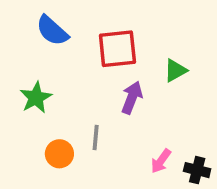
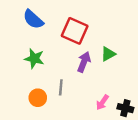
red square: (117, 49) -> (75, 31), turned 30
green triangle: (175, 70) -> (108, 54), moved
green star: (36, 98) -> (34, 59), moved, turned -30

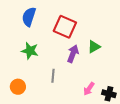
blue semicircle: (33, 19) -> (29, 17), turned 66
orange circle: (38, 98) -> (18, 87), moved

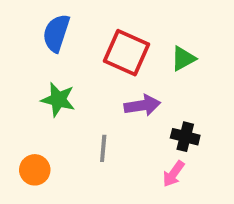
green triangle: (94, 47) -> (183, 58), moved
purple arrow: (73, 54) -> (142, 105), turned 60
black cross: (109, 94) -> (185, 137), moved

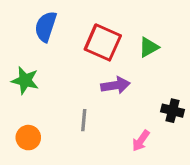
green star: (58, 100) -> (25, 80), moved
black cross: (185, 137) -> (173, 111), moved

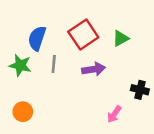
blue semicircle: (46, 27) -> (37, 38), moved
red square: (103, 42) -> (83, 34), turned 32
gray line: (84, 120) -> (54, 64), moved

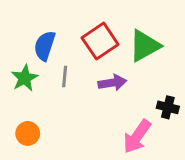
green triangle: (121, 38) -> (145, 46), size x1.6
green star: (20, 65) -> (25, 78), turned 30
pink arrow: (114, 114) -> (137, 137), size x1.6

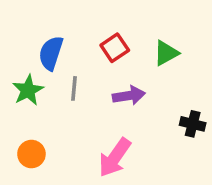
red square: (100, 41) -> (115, 48), size x0.7
green triangle: (145, 46) -> (166, 53), size x0.7
pink arrow: (137, 137) -> (115, 158), moved

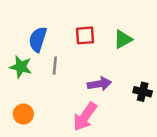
red square: (115, 48) -> (85, 35), turned 30
green star: (28, 90) -> (21, 67), turned -30
purple arrow: (129, 96) -> (99, 84), moved

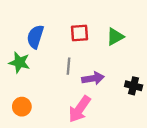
gray line: (55, 66) -> (68, 66), moved

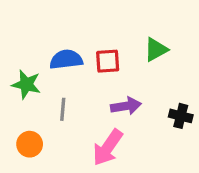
red square: (80, 33) -> (108, 61), moved
blue semicircle: (35, 37) -> (66, 59), moved, turned 65
gray line: (68, 66) -> (63, 109), moved

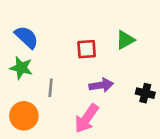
blue semicircle: (66, 59) -> (27, 37), moved, turned 50
orange circle: (30, 144) -> (24, 116), size x1.4

